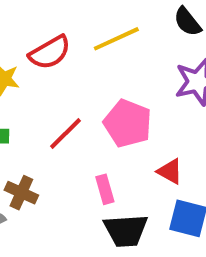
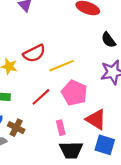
yellow line: (116, 39) -> (62, 66), moved
red triangle: (170, 171) -> (96, 119), size x1.5

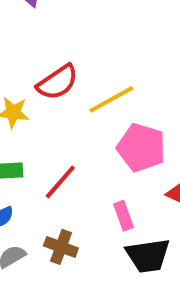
red line: (41, 97) -> (60, 182), moved
brown cross: (16, 128) -> (61, 247), moved

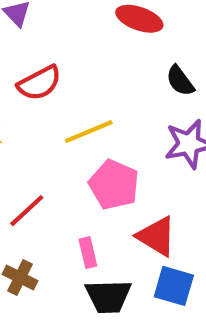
red semicircle: (57, 82) -> (39, 83), moved

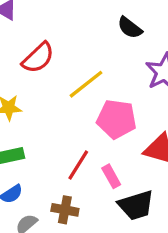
black semicircle: (180, 81) -> (130, 28), moved
red line: (27, 211) -> (78, 165), moved

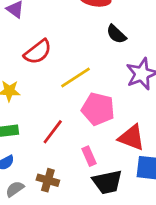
red line: (78, 165) -> (53, 132), moved

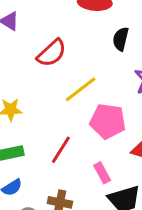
black semicircle: (116, 34) -> (121, 39), turned 65
red semicircle: (38, 52) -> (52, 53), moved

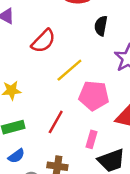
pink rectangle: (102, 173) -> (91, 139), turned 48

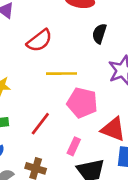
yellow line: (69, 70) -> (61, 74), turned 32

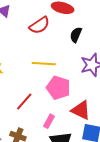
red semicircle: (39, 41) -> (39, 25), moved

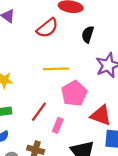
pink pentagon: (58, 88) -> (74, 93), turned 30
pink rectangle: (49, 121) -> (58, 125), moved

